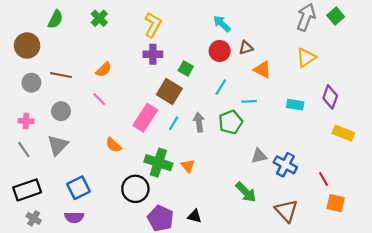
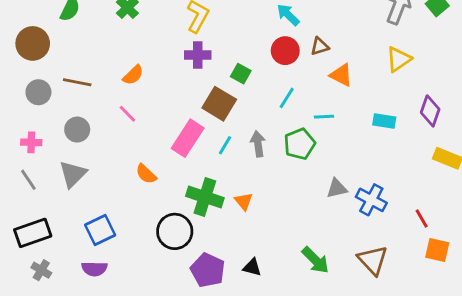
green arrow: (246, 192) -> (315, 260), moved

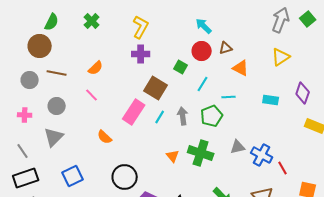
brown circle: (33, 43) -> (40, 46), moved
green square: (241, 74) -> (181, 67), moved
gray line: (28, 180) -> (23, 151), moved
green cross: (205, 197) -> (201, 153), moved
red line: (422, 219) -> (283, 168), moved

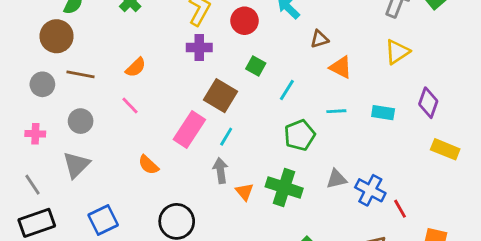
red circle: (202, 51) -> (245, 21), moved
cyan line: (229, 97) -> (336, 111), moved
gray arrow: (183, 116) -> (220, 171), moved

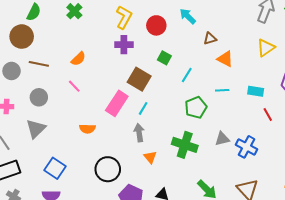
orange semicircle: (148, 165) -> (87, 129), turned -42
orange triangle: (245, 192) -> (150, 157), moved
red line: (400, 209) -> (268, 115), moved
blue square: (103, 220) -> (55, 168), turned -30

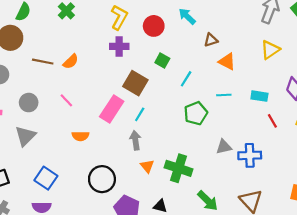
brown line: (39, 64) -> (43, 62), moved
pink line: (74, 86) -> (66, 100), moved
green cross: (185, 145) -> (179, 168), moved
blue cross: (246, 147) -> (250, 155), turned -30

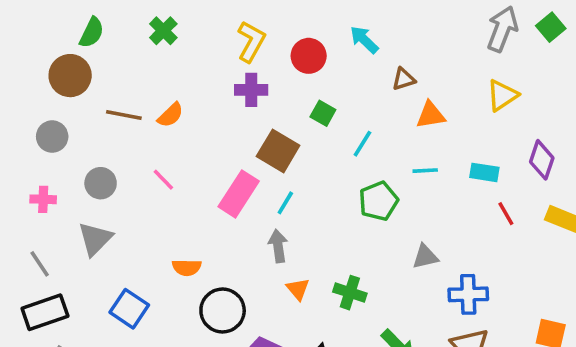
orange triangle: (227, 62) -> (431, 115), turned -36
orange semicircle: (80, 136) -> (187, 267), moved
blue cross: (250, 155) -> (468, 294), moved
green cross: (179, 168) -> (350, 293), size x0.7

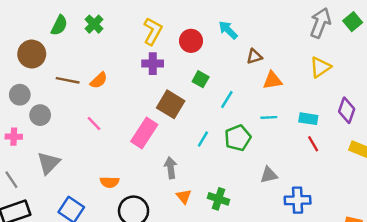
green semicircle: (92, 33) -> (59, 25), moved
gray circle: (101, 183) -> (40, 115), moved
cyan line: (285, 203) -> (203, 139), moved
red line: (506, 214) -> (313, 144), moved

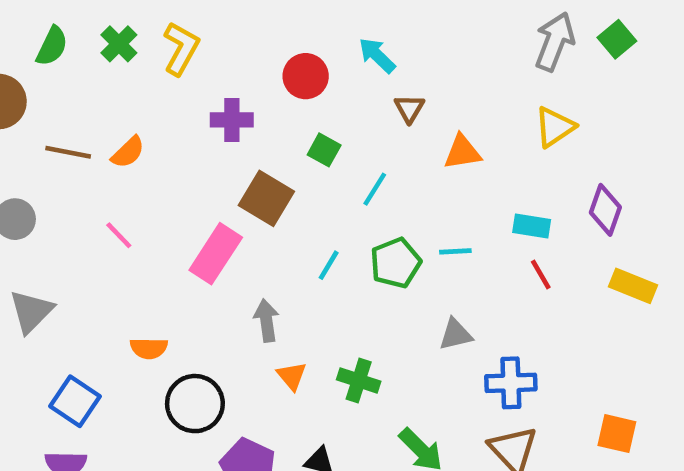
yellow L-shape: (153, 31) -> (181, 48), moved
brown triangle: (254, 56) -> (409, 108), moved, turned -42
cyan line: (269, 117) -> (455, 251), moved

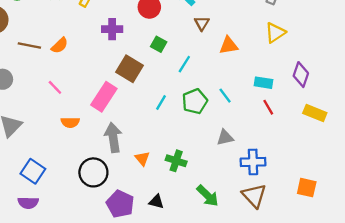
cyan line: (455, 251) -> (225, 96), turned 56
gray arrow: (266, 321) -> (113, 137), moved, size x1.4
orange semicircle: (149, 348) -> (70, 122), moved

